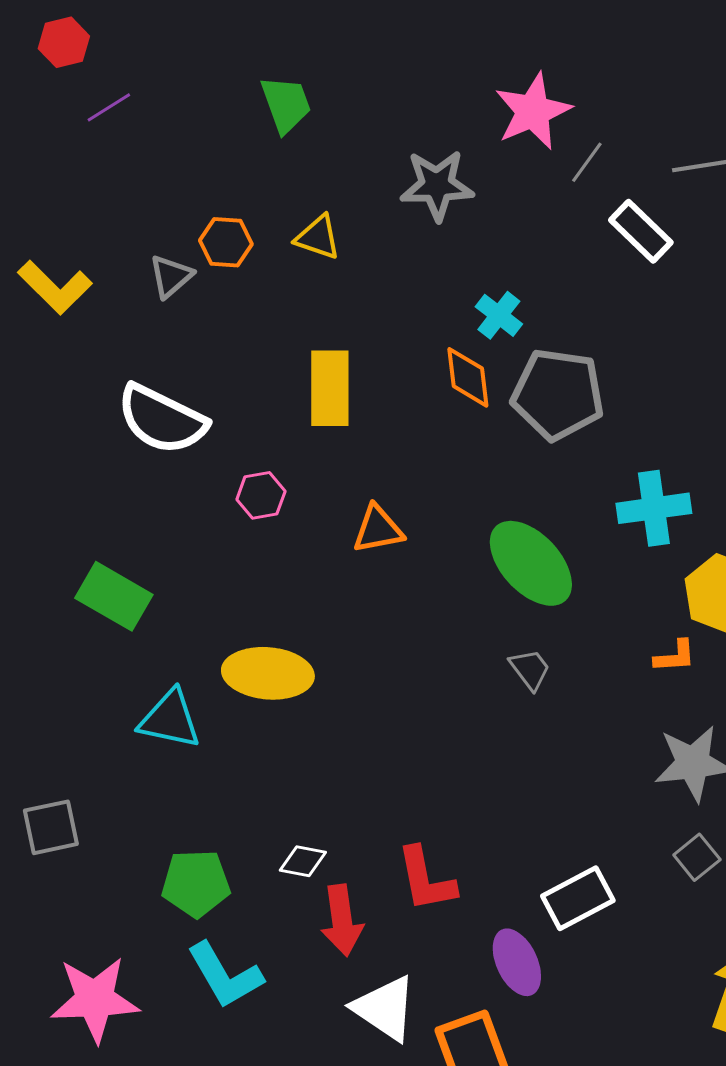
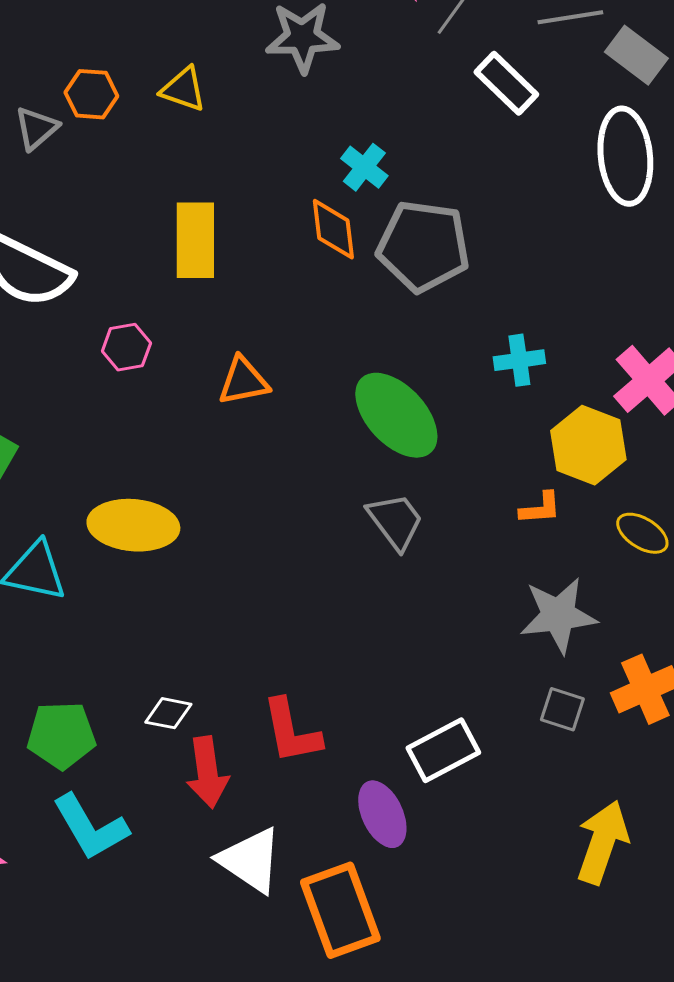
cyan cross: (654, 508) -> (519, 360), size x0.7
gray trapezoid: (530, 669) -> (395, 521), size x1.4
gray square: (697, 857) -> (562, 709), turned -33

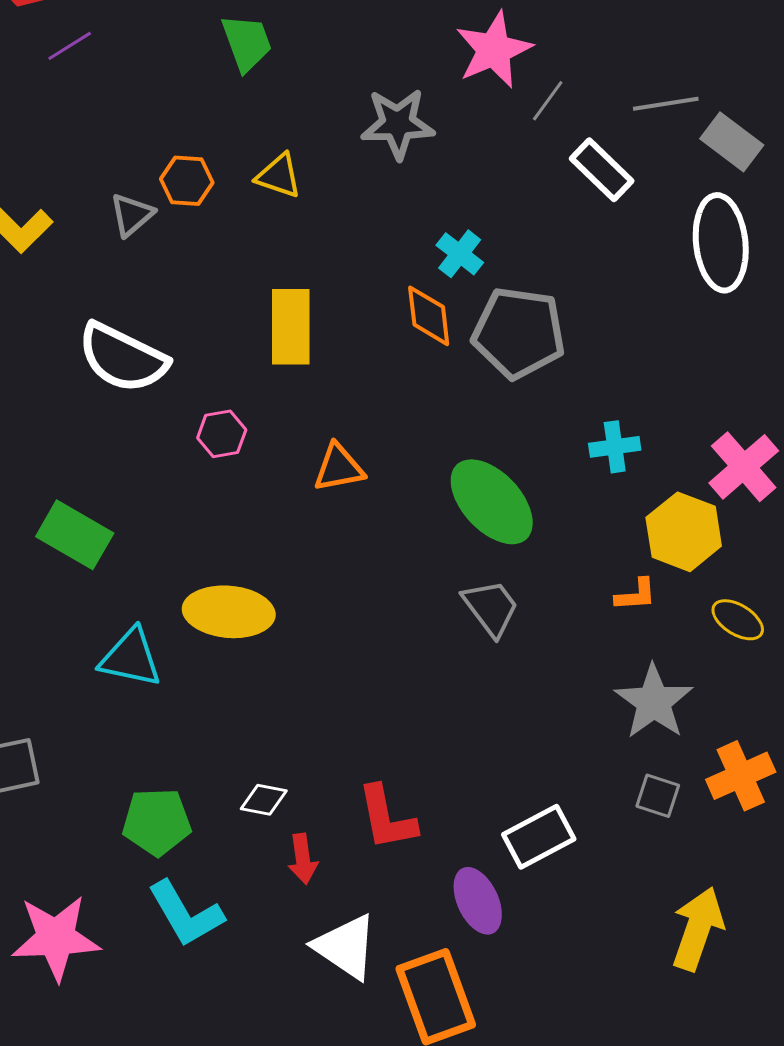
gray star: (558, 615) -> (654, 702), turned -30
red arrow: (207, 772) -> (303, 859), size x0.7

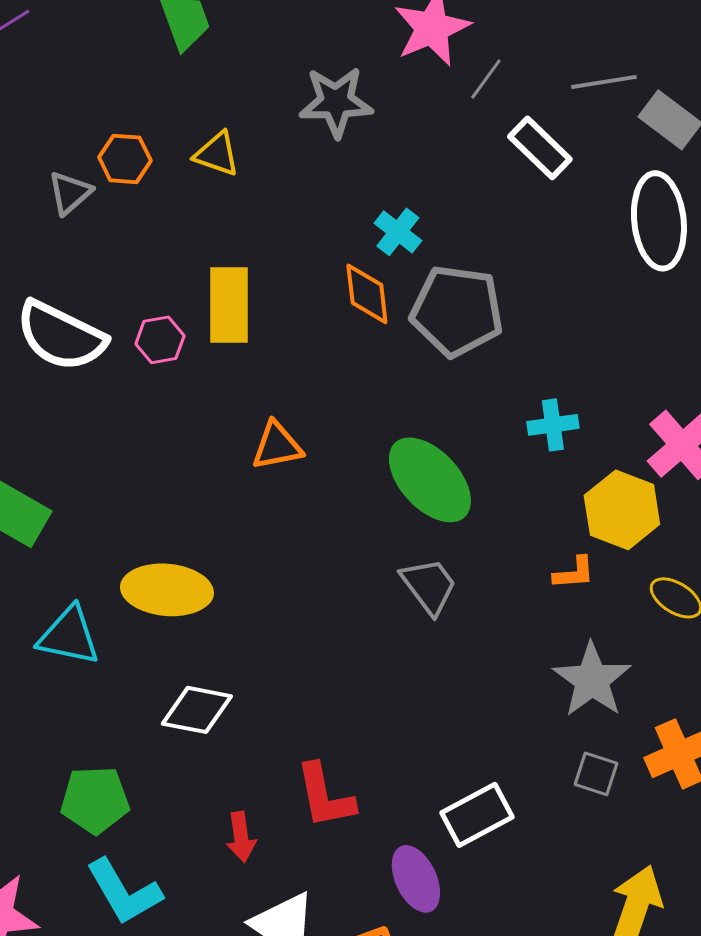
pink hexagon: (222, 434) -> (160, 340), moved
white diamond: (264, 800) -> (197, 710), moved, size x1.5

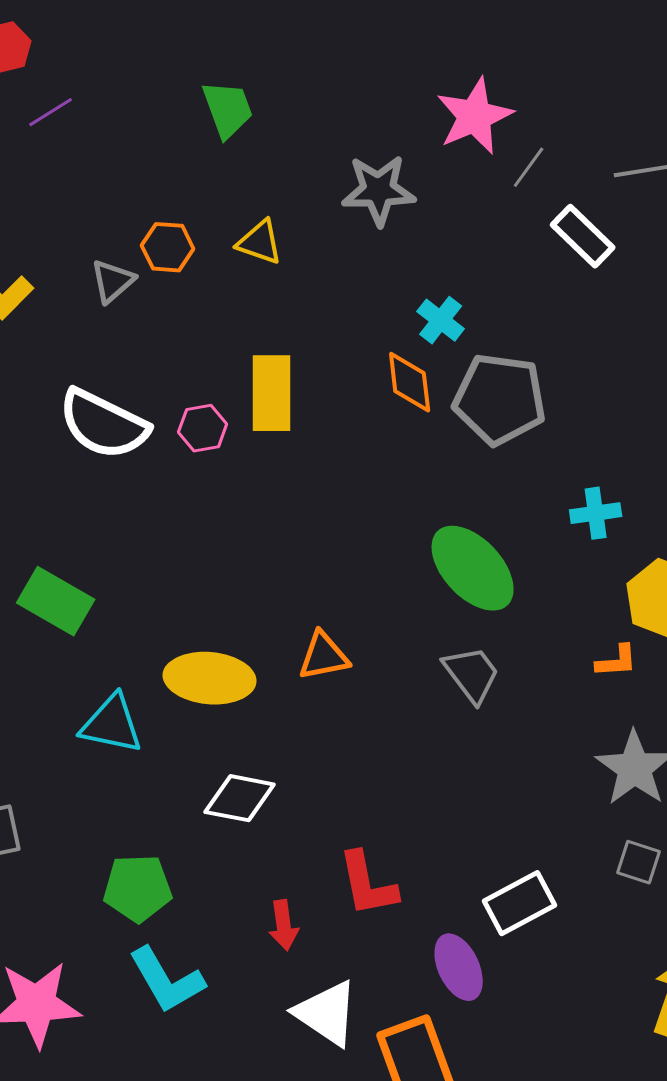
orange triangle: (277, 446) -> (324, 656), moved

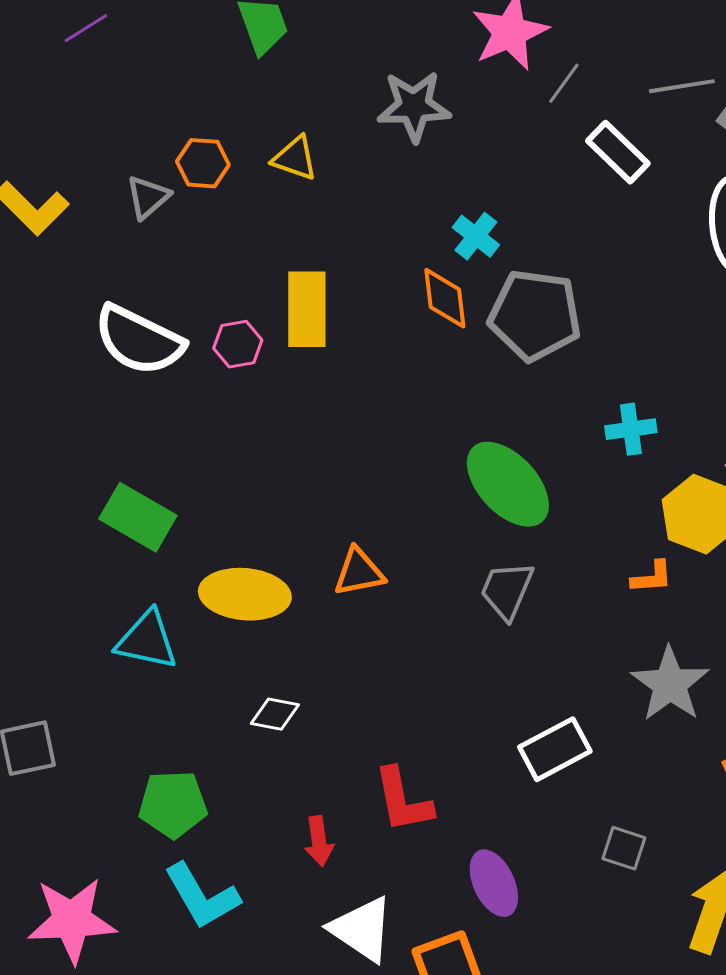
green rectangle: (56, 601) -> (138, 517), moved
gray trapezoid: (472, 674) -> (507, 590), turned -120
white diamond: (240, 798) -> (275, 714), size x0.7
gray square: (639, 862) -> (624, 848), moved
white rectangle: (520, 903) -> (555, 749), moved

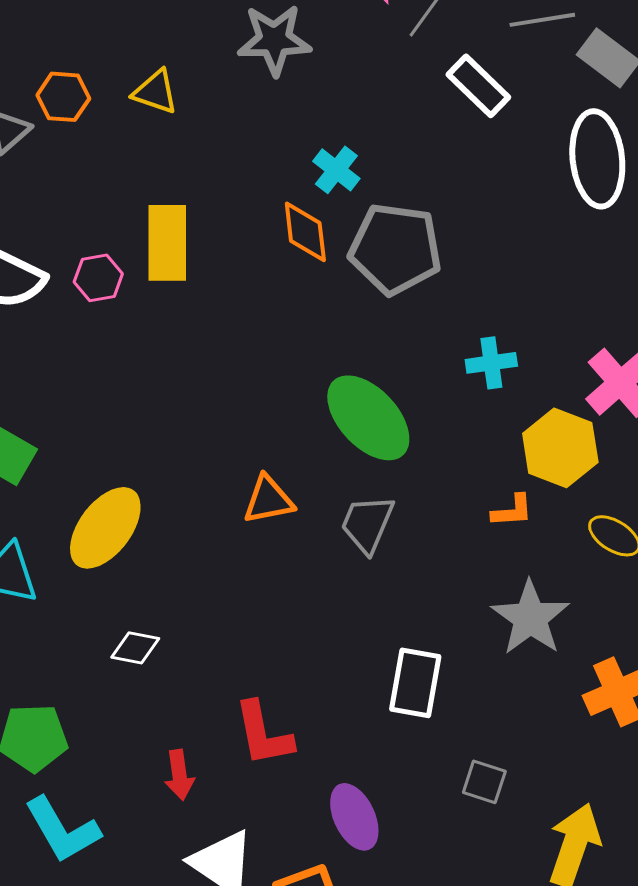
orange triangle: (359, 572) -> (268, 500), moved
yellow ellipse: (245, 594) -> (105, 528), turned -58
white rectangle: (555, 749) -> (415, 683), turned -52

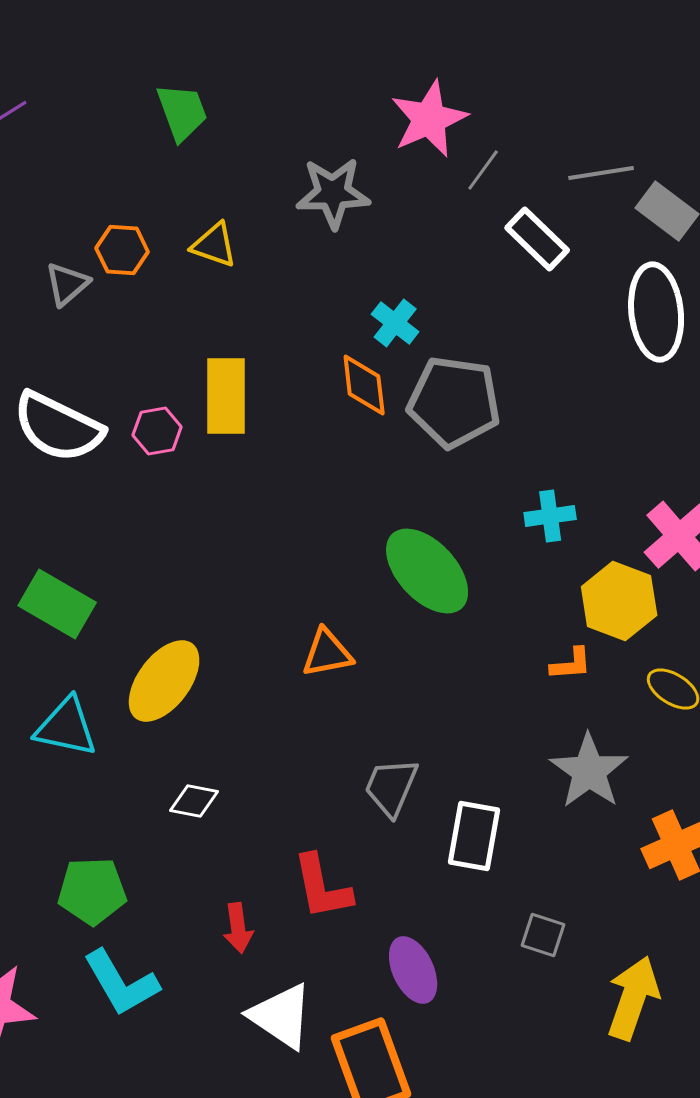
gray trapezoid: (367, 524) -> (391, 787), moved

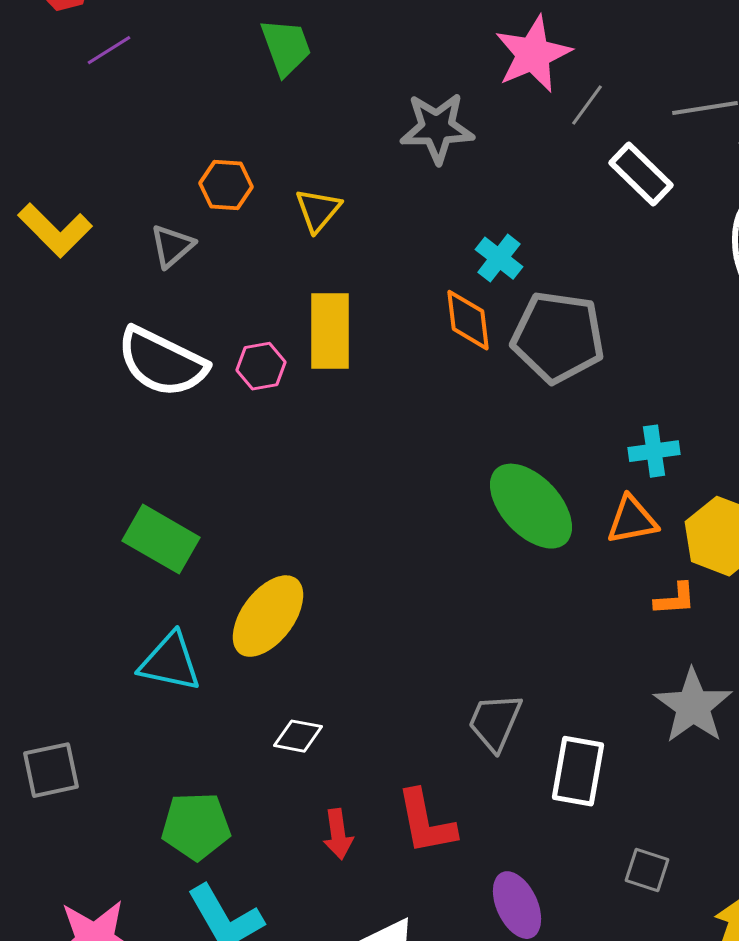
yellow triangle: (214, 245) -> (318, 210), moved, turned 51
gray triangle: (67, 284) -> (172, 246), moved
orange triangle: (327, 653) -> (632, 520), moved
red arrow: (238, 928) -> (338, 834), moved

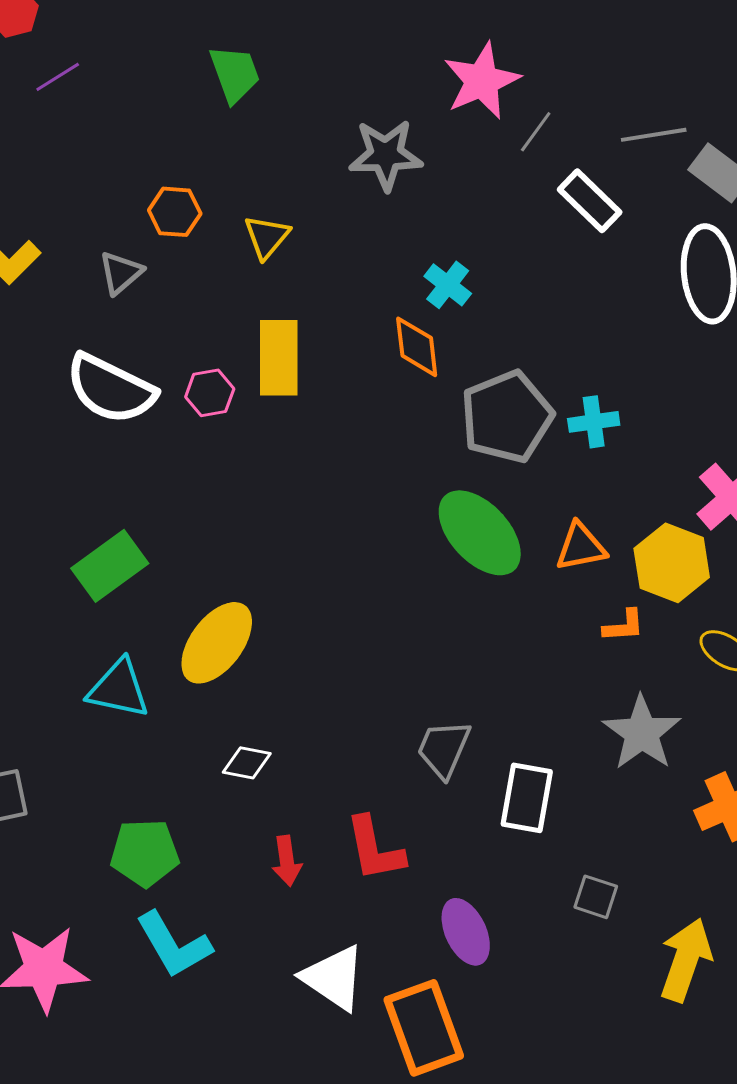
gray pentagon: (558, 337) -> (507, 417), moved, turned -30
cyan cross: (654, 451) -> (594, 422), moved
green rectangle: (161, 539) -> (110, 566), turned -66

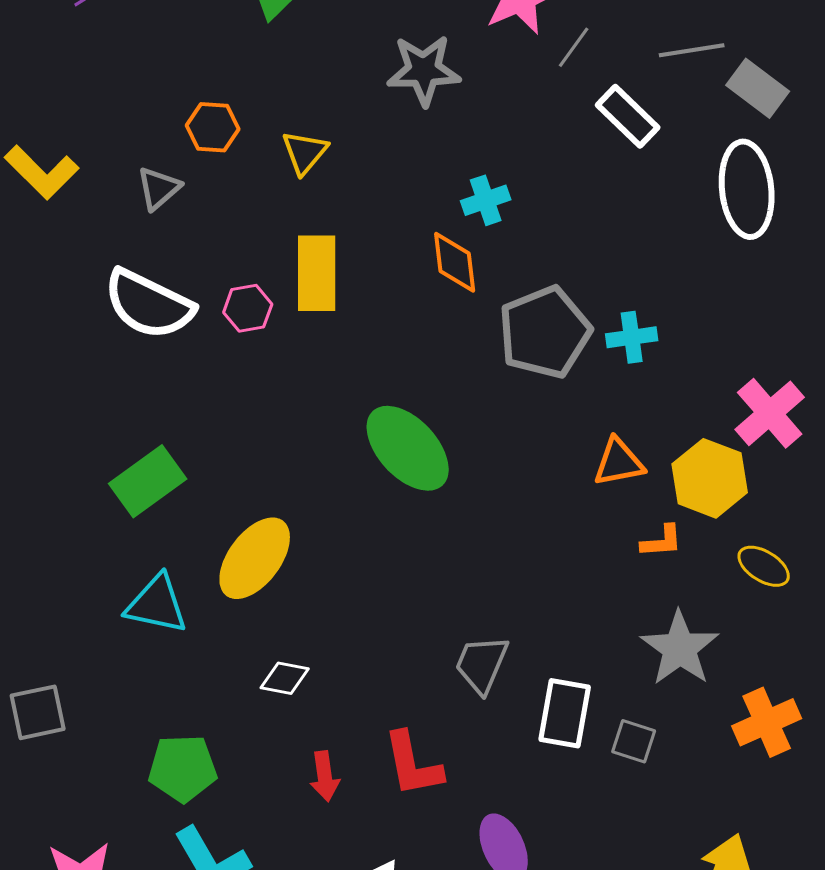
cyan cross: (448, 285) -> (486, 200), turned 33
green ellipse: (480, 533) -> (408, 448), moved
gray square: (596, 897) -> (634, 741), moved

